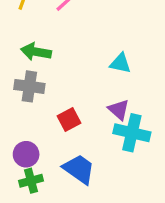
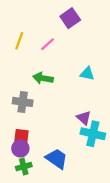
green arrow: (36, 52) -> (43, 78), moved
cyan triangle: (120, 63) -> (87, 74), moved
red square: (69, 120) -> (21, 136), moved, turned 35

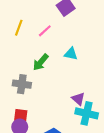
cyan triangle: (87, 74) -> (71, 54), moved
green arrow: (43, 78) -> (41, 62), turned -60

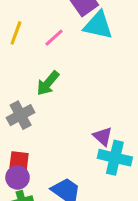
cyan triangle: (71, 54) -> (98, 25), moved, size x1.5
gray cross: (22, 84) -> (21, 115), turned -36

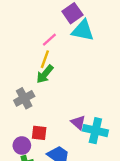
yellow line: (16, 33) -> (45, 59), moved
purple triangle: (103, 136) -> (78, 122), moved
red square: (19, 161) -> (39, 133), moved

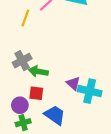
yellow line: (45, 59) -> (25, 18), moved
green arrow: (45, 74) -> (38, 71), moved, turned 60

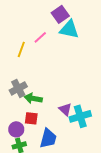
cyan cross: (90, 91) -> (80, 116), turned -30
blue trapezoid: (55, 115) -> (48, 138), turned 70

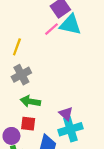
pink line: (40, 37) -> (51, 29), moved
gray cross: (18, 88) -> (21, 75), moved
cyan cross: (80, 116) -> (70, 129), moved

